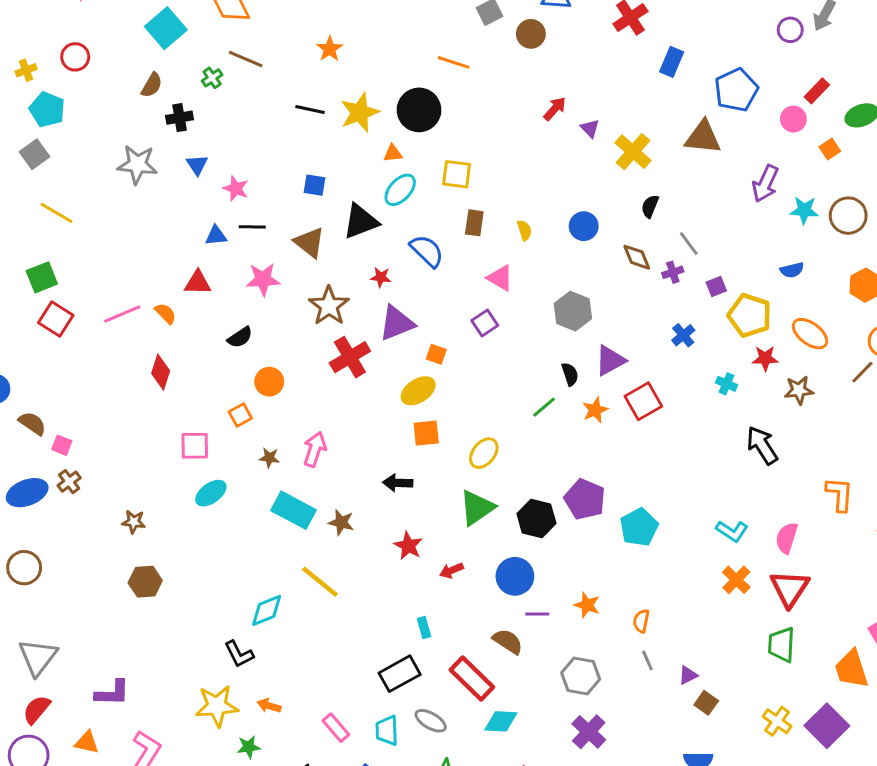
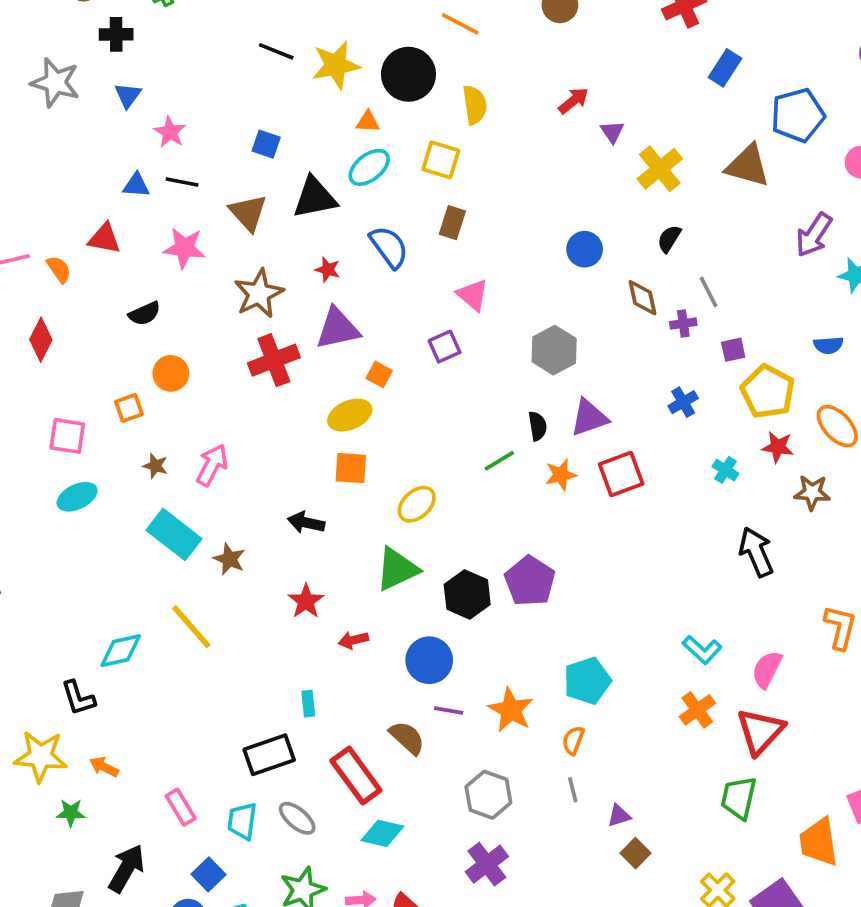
yellow semicircle: (524, 230) -> (475, 105), moved, size x1.5
cyan pentagon: (639, 527) -> (587, 681), moved
orange star: (587, 605) -> (511, 710), size x1.4

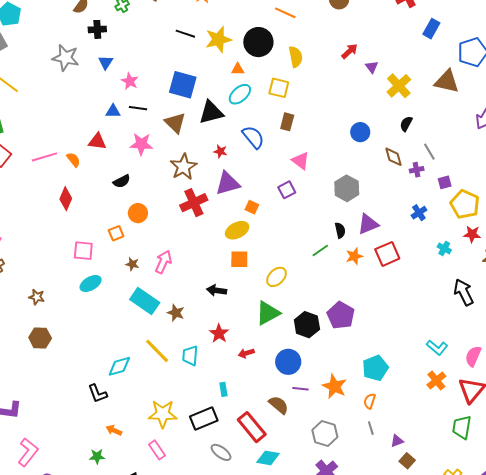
blue square: (266, 144) -> (183, 85), size x1.8
yellow star: (41, 756) -> (163, 414), moved
cyan trapezoid: (242, 821) -> (190, 356), moved

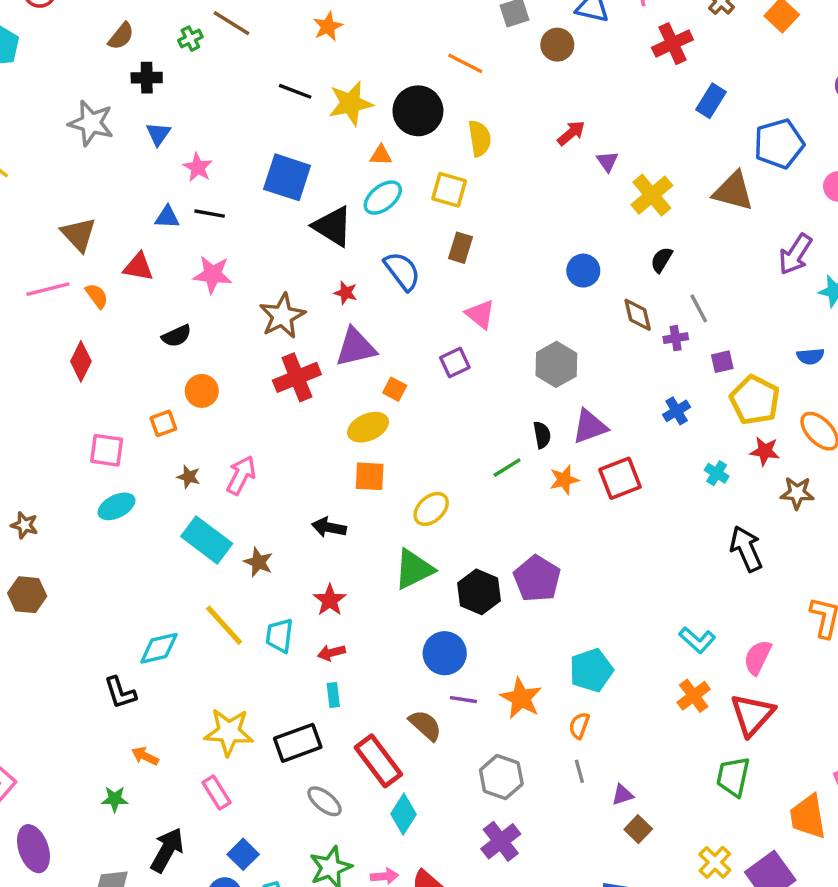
black triangle: (211, 112) -> (333, 226), turned 44
brown triangle: (175, 123) -> (79, 234), moved
red arrow: (246, 353) -> (331, 653), moved
cyan diamond: (268, 458) -> (404, 814), turned -70

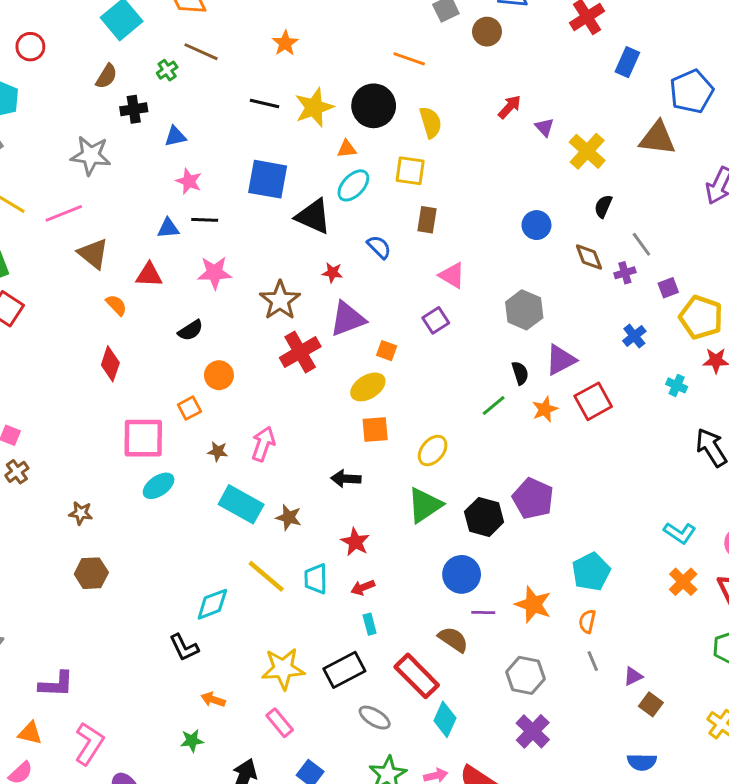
blue triangle: (158, 134) -> (175, 136), moved, turned 50
blue semicircle: (402, 271) -> (379, 247), size x0.7
pink line: (48, 289) -> (64, 213), moved
pink square: (107, 450) -> (143, 438), size x1.4

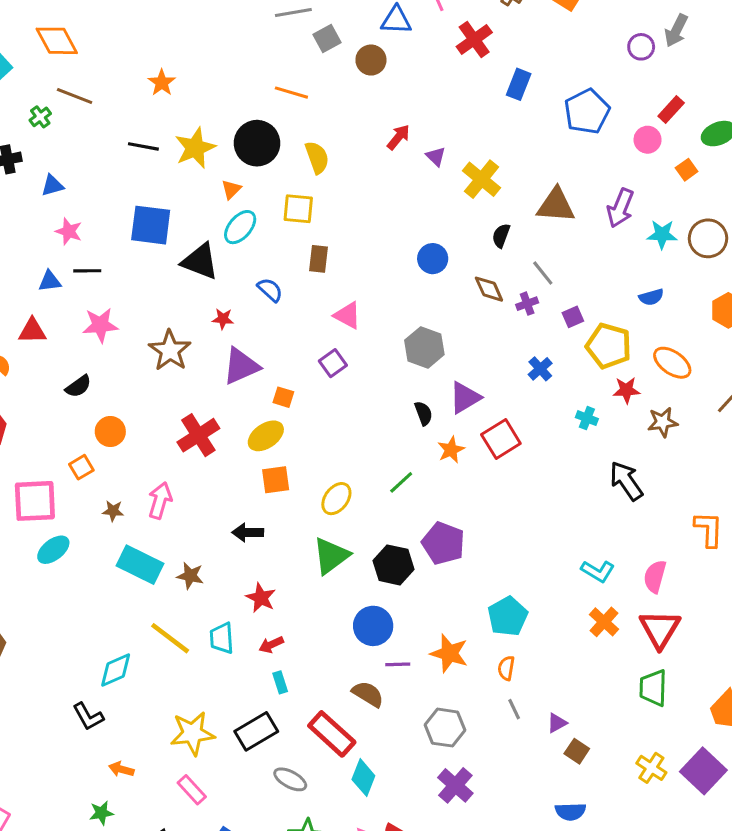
brown triangle: (657, 138) -> (556, 205), moved
orange triangle: (347, 149) -> (231, 189), turned -36
red cross: (300, 352) -> (198, 435), moved
green line: (494, 406) -> (401, 482), moved

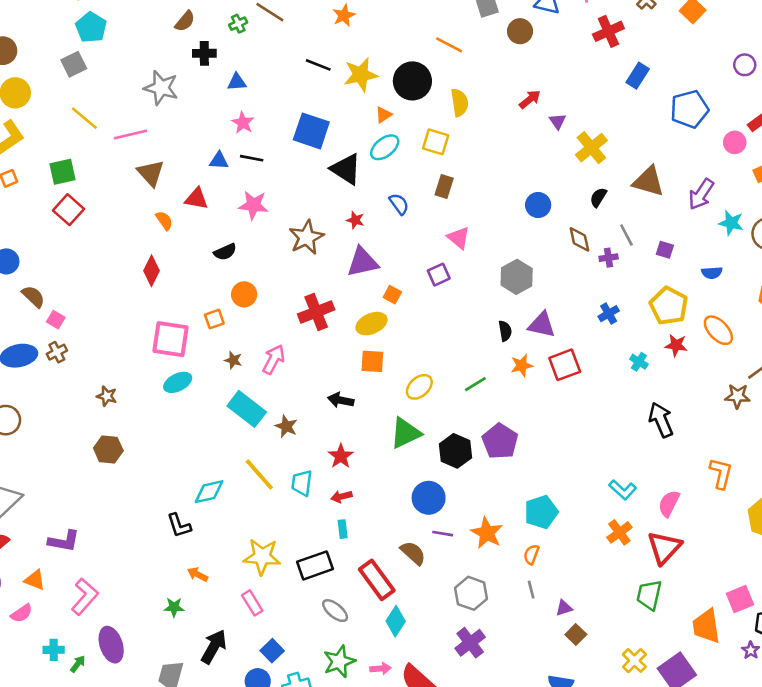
purple square: (573, 317) -> (665, 250), moved, turned 30
purple triangle: (465, 398) -> (542, 325), turned 32
brown star: (663, 422) -> (737, 396), moved

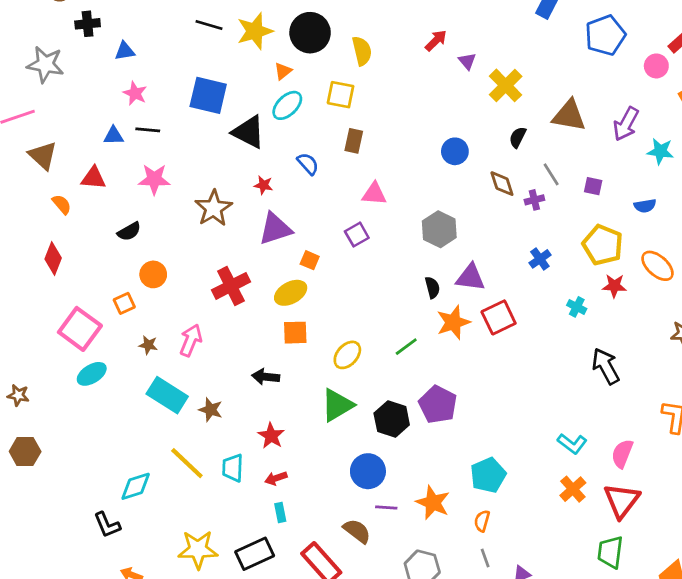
pink triangle: (459, 238) -> (374, 194), turned -30
pink square: (171, 339) -> (80, 329), turned 33
orange star: (522, 365) -> (453, 322), size x1.4

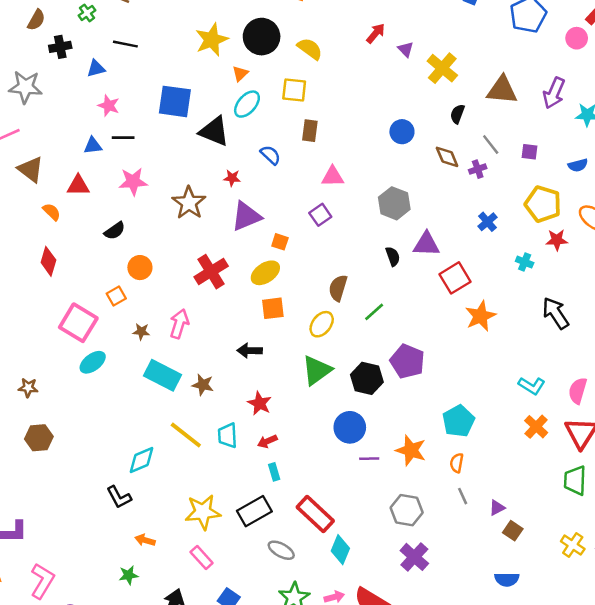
black line: (209, 25) -> (125, 44), moved
yellow semicircle: (362, 51) -> (310, 49), turned -35
orange star: (453, 322) -> (480, 316), moved
brown semicircle: (357, 531) -> (338, 288), moved, turned -105

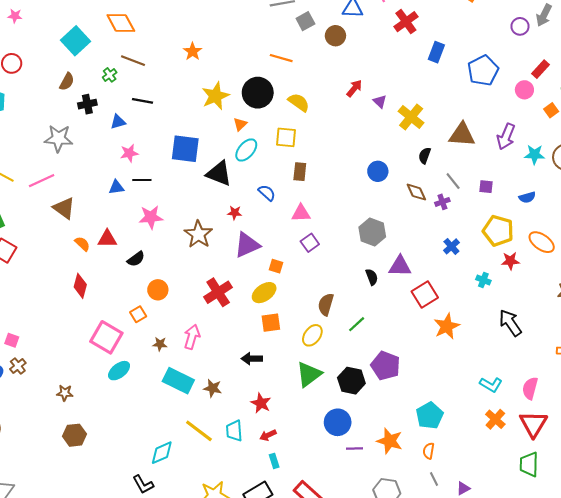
pink star: (109, 106) -> (129, 153), turned -30
pink triangle: (333, 177) -> (301, 213), moved
red triangle: (78, 185) -> (107, 239), moved

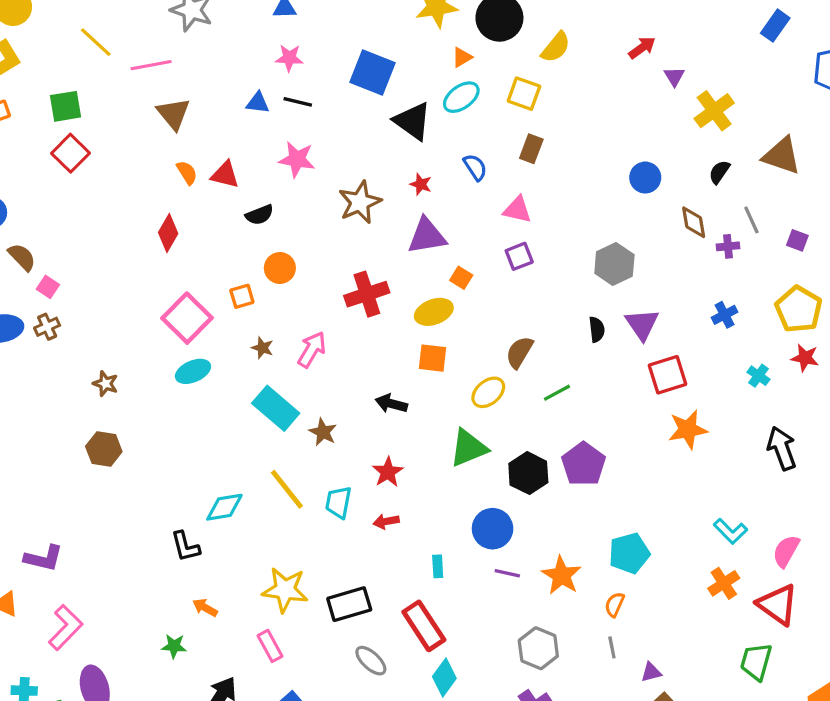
yellow semicircle: (299, 102) -> (556, 47), turned 80
purple triangle: (400, 266) -> (642, 324), turned 40
red triangle: (533, 424) -> (778, 605), turned -40
cyan rectangle: (274, 461) -> (438, 566), moved

